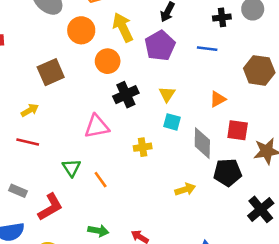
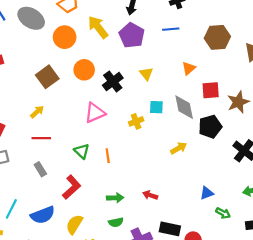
orange circle: (108, 61) -> (84, 70), moved
cyan square: (172, 122) -> (156, 107), moved
orange line: (101, 180) -> (108, 156), turned 40
gray rectangle: (18, 191) -> (40, 169), moved, turned 48

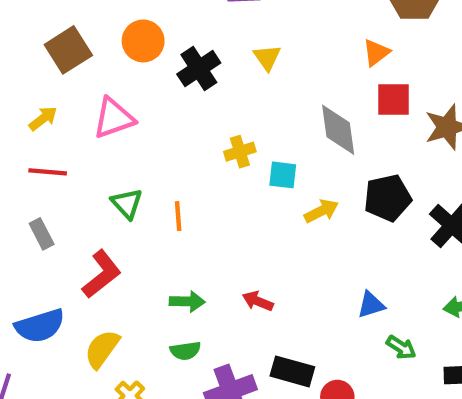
orange triangle: (189, 68) -> (376, 53), moved
cyan square: (156, 107) -> (283, 175), moved
pink triangle: (95, 113) -> (114, 118), moved
black pentagon: (210, 127) -> (388, 198), moved

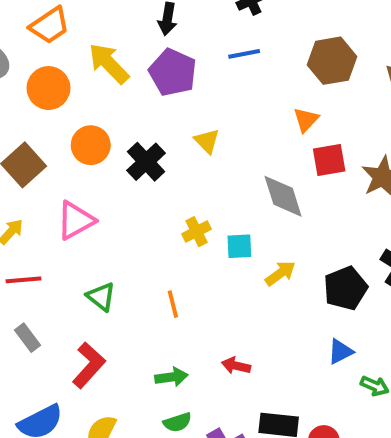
black pentagon: (388, 198) -> (345, 288), moved
orange line: (178, 216) -> (173, 304), moved

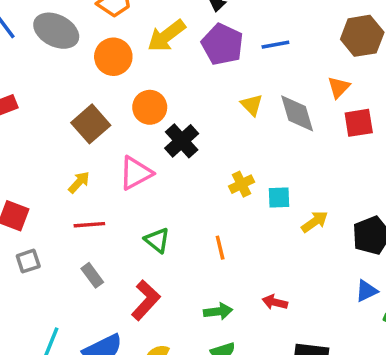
blue line: (244, 54) -> (275, 45), moved
yellow arrow: (109, 63) -> (166, 36), turned -84
black cross: (146, 162) -> (182, 141), moved
gray diamond: (283, 196) -> (297, 113), moved

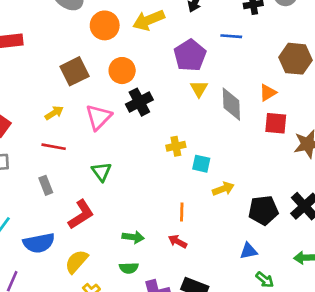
purple pentagon: (222, 44) -> (190, 55), moved
blue line: (275, 45) -> (231, 36), moved
pink triangle: (136, 173) -> (99, 117), turned -32
orange line: (220, 248) -> (182, 212), moved

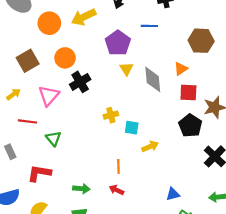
red line: (54, 147) -> (27, 121), moved
black pentagon: (263, 210) -> (190, 126), moved, turned -30
red L-shape: (81, 214) -> (39, 173), turned -135

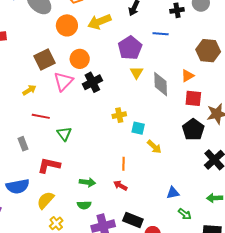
pink triangle: (49, 96) -> (63, 81), moved
yellow arrow: (150, 146) -> (154, 147), turned 63

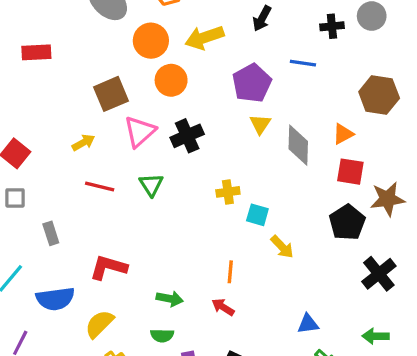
orange circle: (80, 59) -> (171, 80), moved
green triangle: (64, 134) -> (151, 185), moved
gray rectangle: (23, 144) -> (51, 233), moved

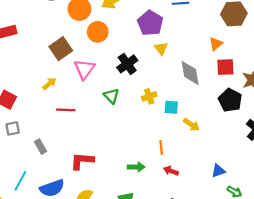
black cross: (187, 136) -> (127, 64), moved
gray diamond: (298, 145) -> (190, 73), moved
green triangle: (151, 185) -> (111, 96), moved
green arrow: (170, 299) -> (136, 167), moved
red arrow: (223, 307) -> (171, 171), moved

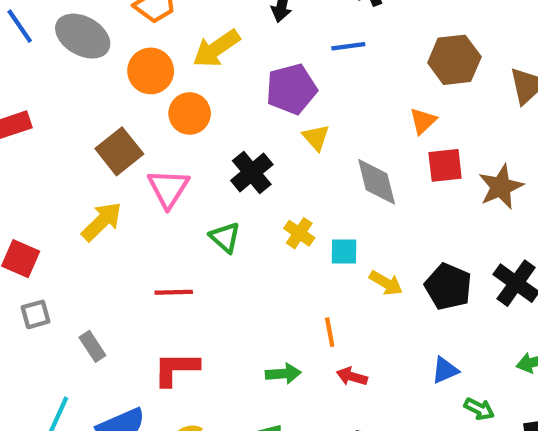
purple pentagon: (150, 23) -> (291, 89), turned 30
yellow arrow: (49, 84) -> (102, 222), size x1.5
yellow cross: (149, 96) -> (299, 233), turned -32
black pentagon: (230, 100) -> (448, 287), moved
red line: (66, 110) -> (174, 292), moved

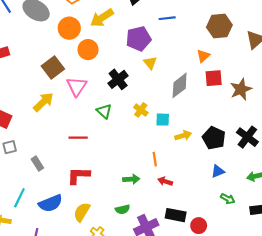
gray diamond: (377, 182) -> (180, 85), turned 65
yellow arrow: (386, 283) -> (183, 136), turned -49
blue triangle: (445, 370) -> (218, 171), moved

